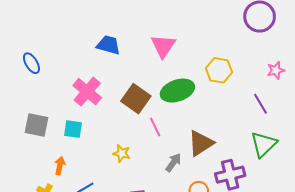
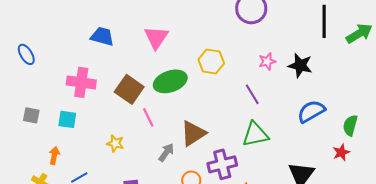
pink cross: (87, 92) -> (81, 82), turned -32
gray square: (36, 125) -> (31, 115), size x0.7
green triangle: (264, 144) -> (255, 134), turned 32

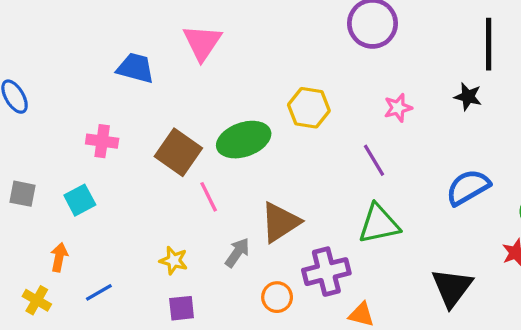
pink triangle: (156, 37) -> (202, 43), moved
black star: (300, 65) -> (468, 97), moved, size x0.7
pink cross: (81, 82) -> (102, 141), size x0.7
cyan square: (67, 119) -> (80, 200), turned -36
yellow star: (115, 143) -> (174, 260), moved

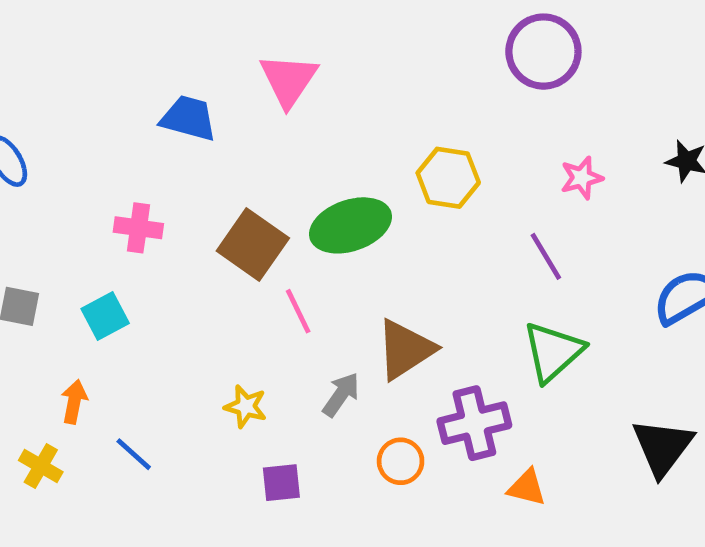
green triangle: (379, 224) -> (553, 352), turned -30
blue line: (99, 292) -> (134, 454), turned 72
purple square: (182, 308) -> (281, 483), moved

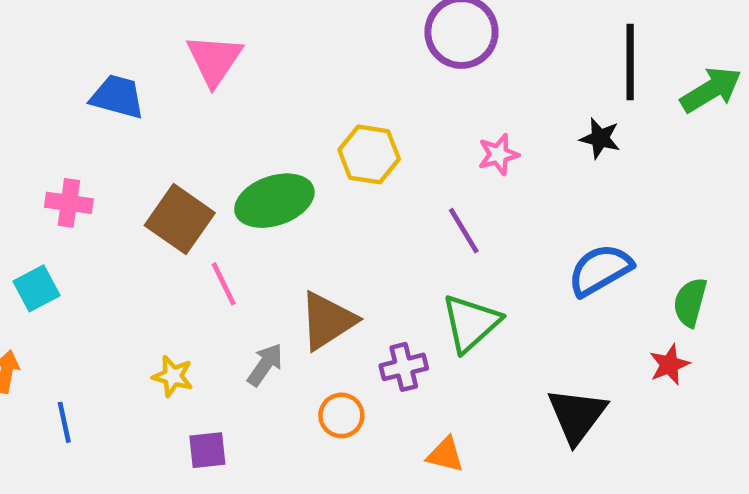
purple cross: (474, 423) -> (404, 367), moved, size x0.7
blue line: (134, 454) -> (64, 422), turned 36
orange circle: (401, 461) -> (341, 415), moved

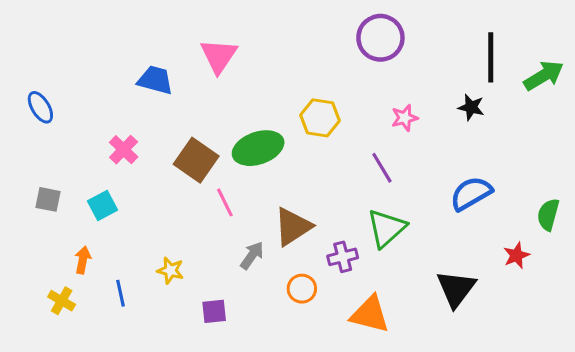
pink cross: (69, 203) -> (124, 150), turned 36
green semicircle: (690, 302) -> (548, 215), moved
yellow star: (173, 376) -> (170, 270), moved
orange triangle: (445, 455) -> (370, 314), size x1.6

